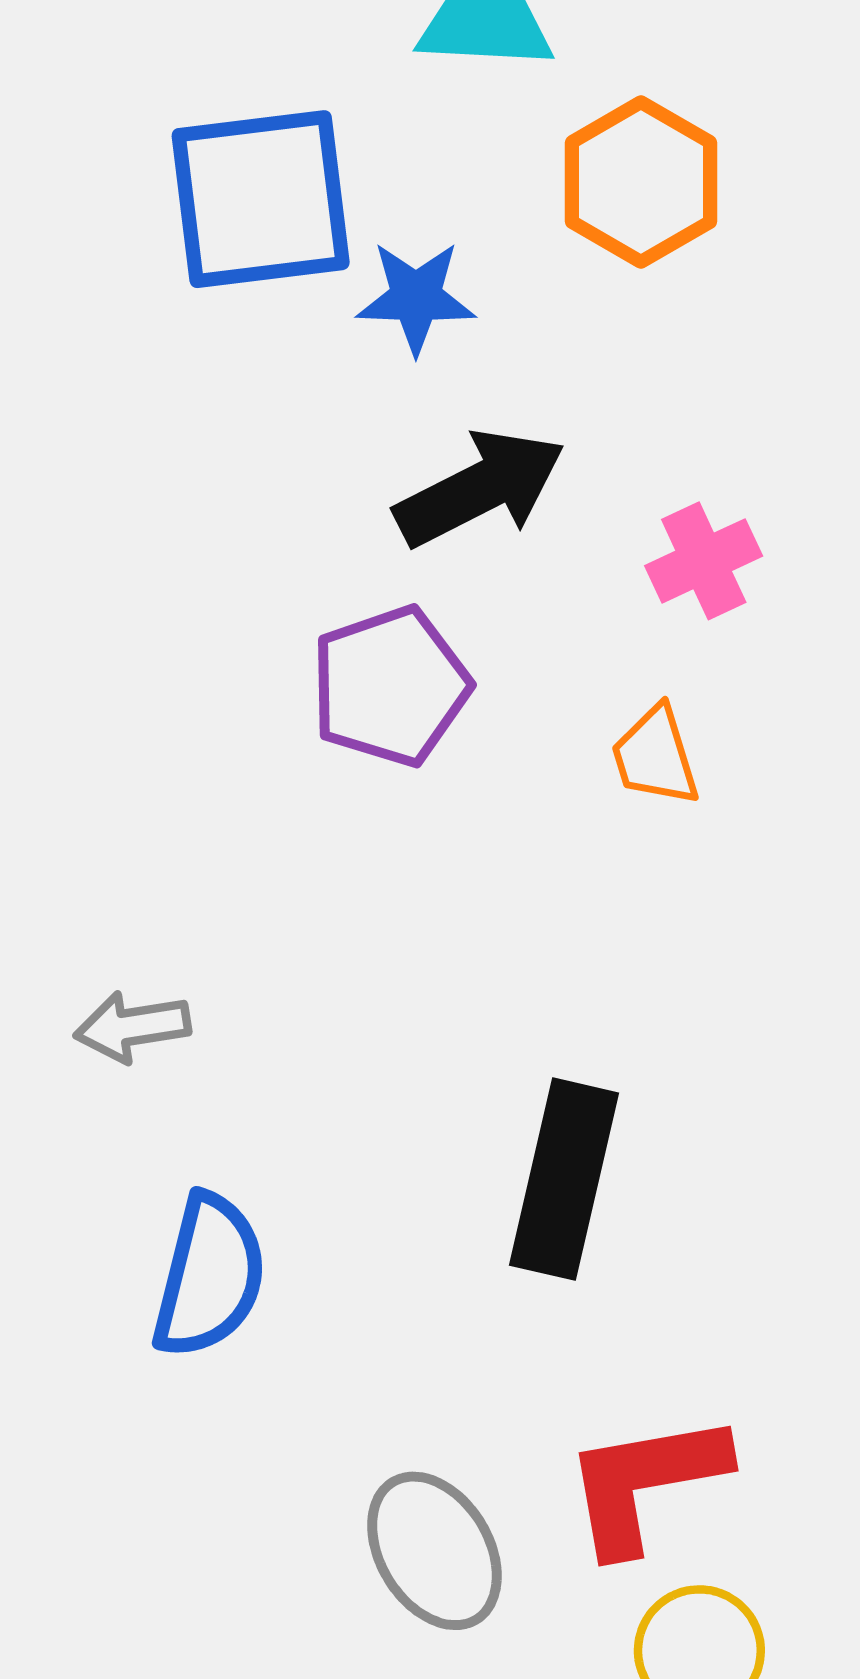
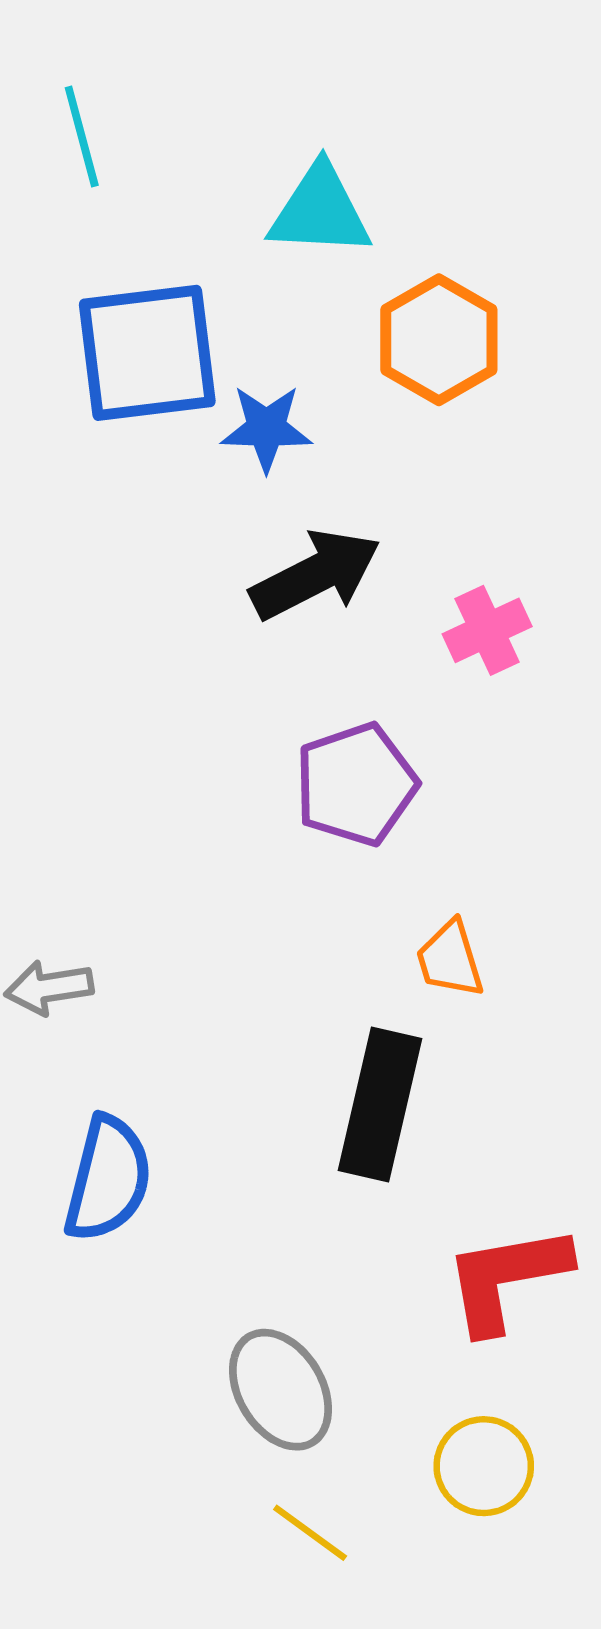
purple pentagon: (390, 686) -> (356, 784), moved
orange trapezoid: (655, 756) -> (450, 959), moved
red L-shape: (645, 1482) -> (507, 1278), moved

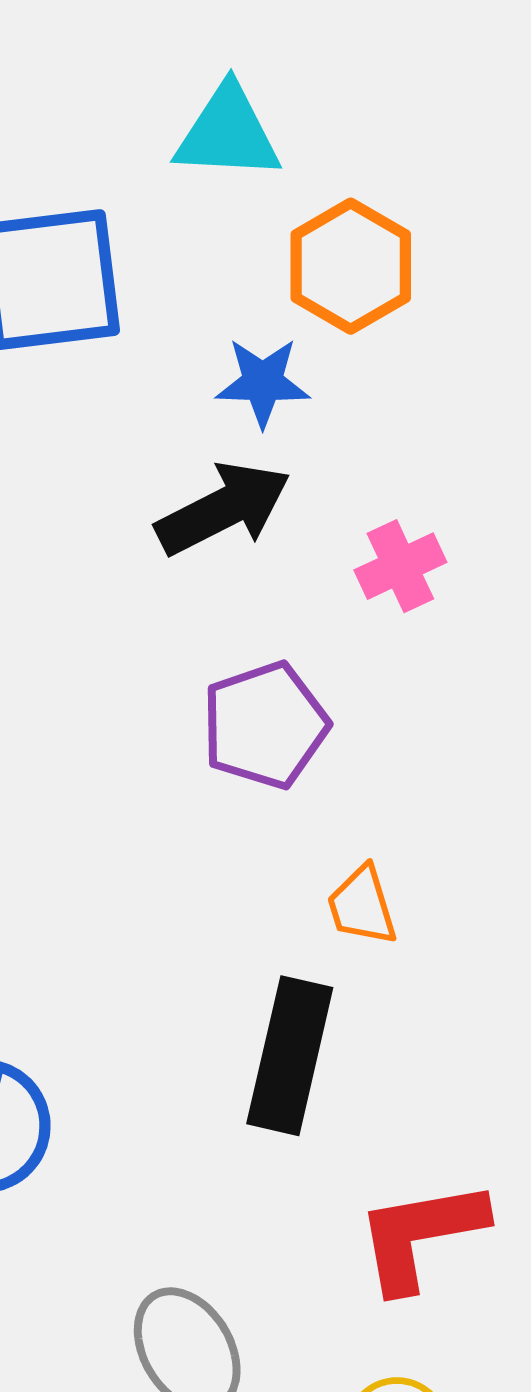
blue star: (266, 428) -> (263, 382), moved

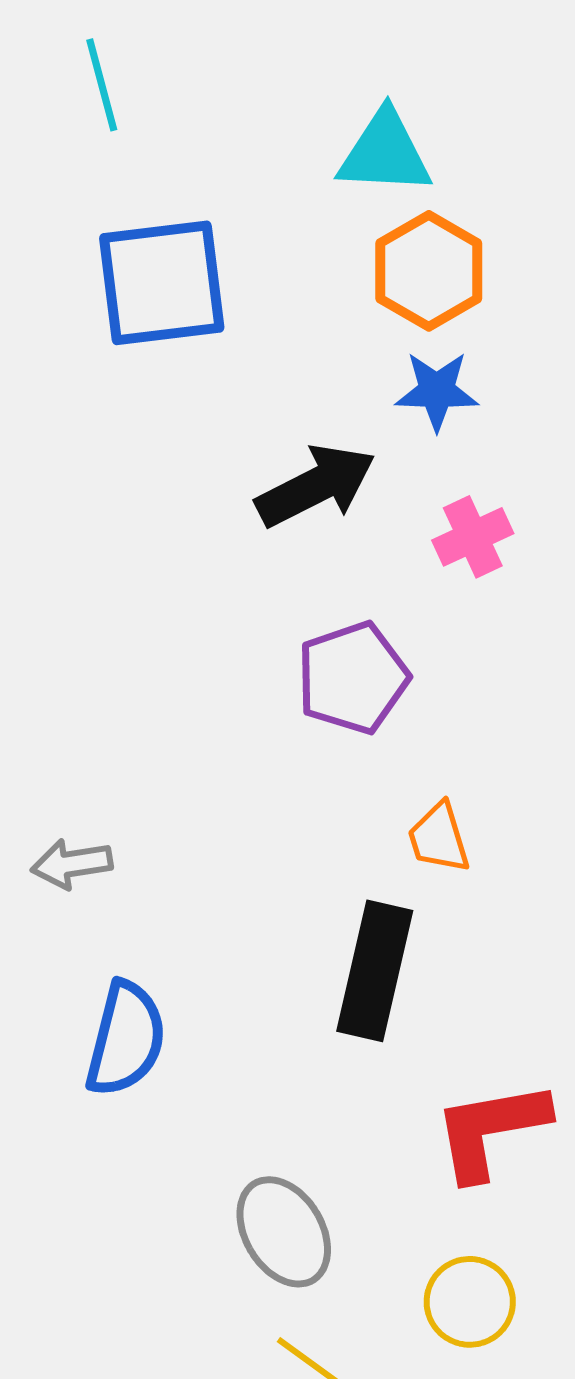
cyan triangle: (228, 133) -> (385, 153), moved
blue star: (263, 382) -> (437, 391), moved

